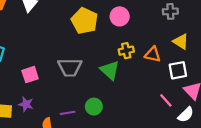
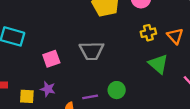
orange triangle: (153, 54) -> (175, 36), turned 36
green triangle: (110, 70) -> (158, 64), moved

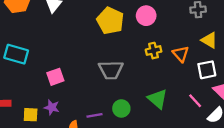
gray trapezoid: (92, 51) -> (111, 70), moved
green triangle: (158, 64) -> (158, 99), moved

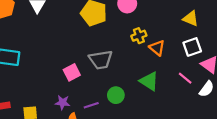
orange triangle: (181, 54) -> (157, 48), moved
pink square: (55, 77) -> (72, 72), moved
purple star: (52, 107) -> (63, 103), moved

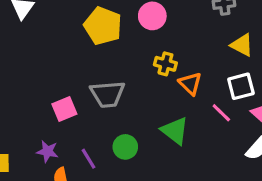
yellow cross: (139, 36) -> (165, 64), turned 32
pink line: (185, 78) -> (221, 113), moved
purple line: (91, 105) -> (89, 159), turned 72

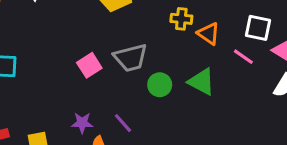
white square: (241, 86) -> (258, 28), turned 36
pink square: (64, 109) -> (89, 65), moved
green circle: (125, 147) -> (160, 85), moved

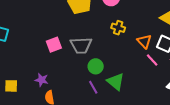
orange triangle: (209, 34) -> (144, 41), moved
green triangle: (202, 82) -> (116, 82), moved
purple line: (123, 123) -> (93, 87), moved

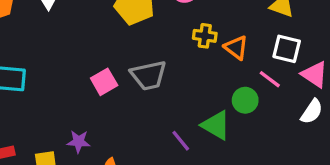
orange triangle: (144, 41) -> (236, 48), moved
green circle: (96, 66) -> (245, 100), moved
purple star: (42, 80) -> (79, 142), moved

